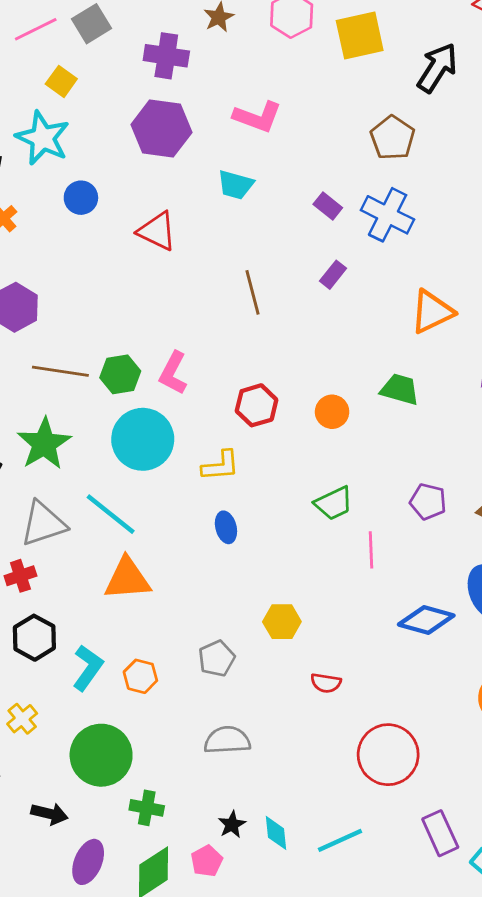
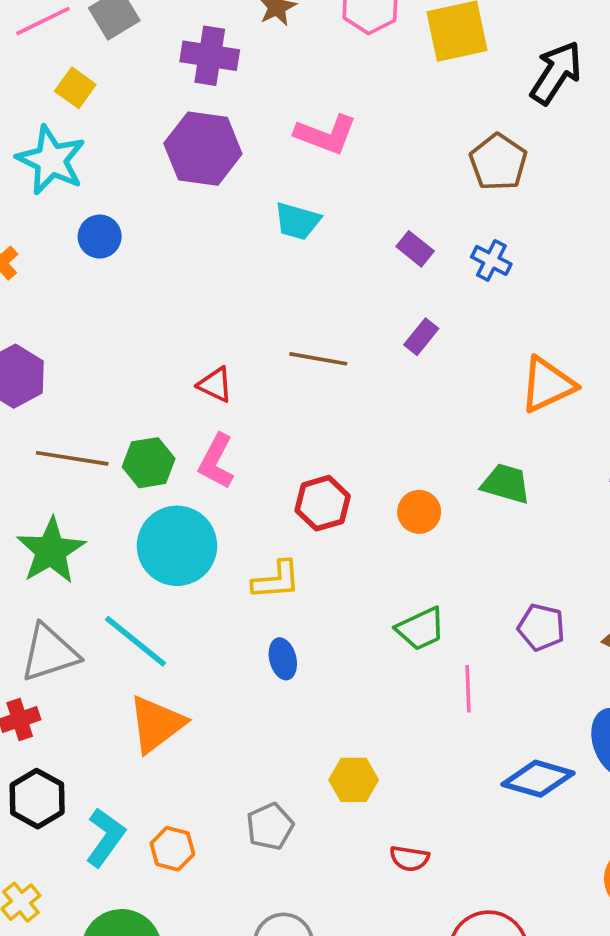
blue cross: (388, 215) -> (491, 260), size x0.6
red triangle: (157, 231) -> (215, 385), moved, size x0.7
brown line: (253, 292) -> (318, 359), turned -66
orange triangle: (127, 579) -> (156, 724), turned -33

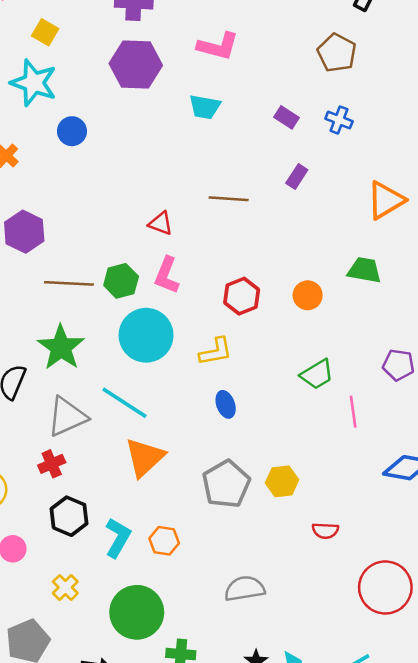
gray pentagon: (270, 826) -> (226, 484), moved, size x1.5

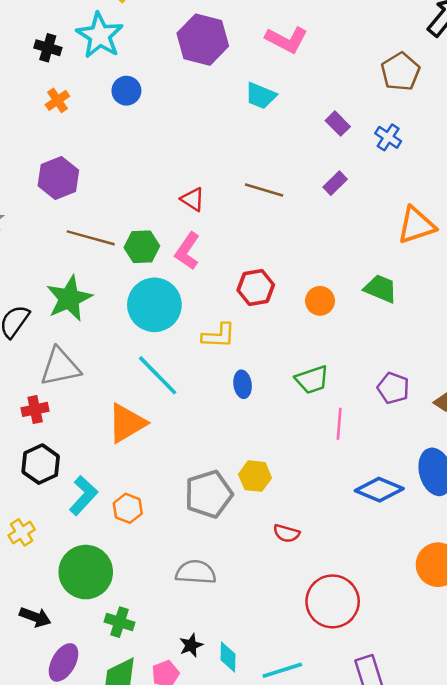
cyan line: (125, 403) -> (158, 375), moved
blue ellipse: (226, 404) -> (243, 384), moved
gray pentagon: (226, 484) -> (209, 494), moved

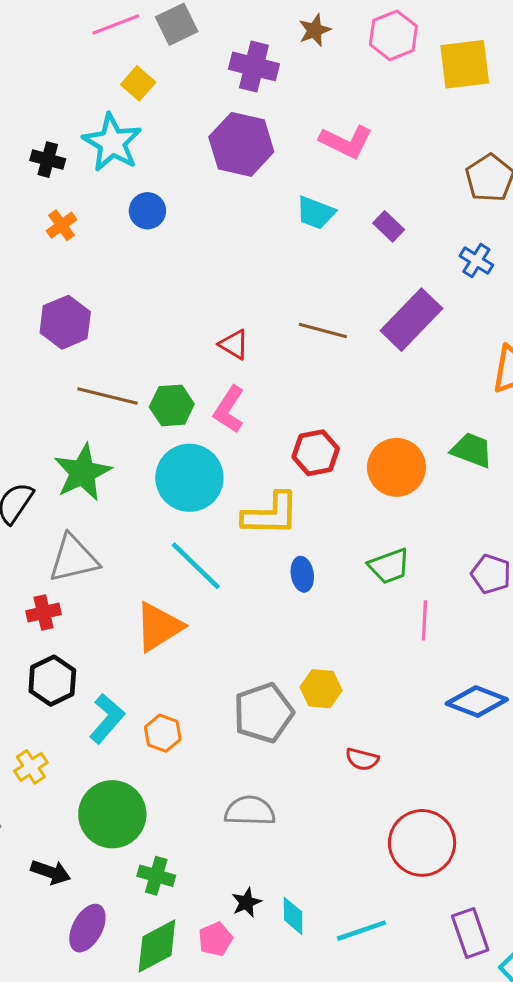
purple rectangle: (338, 124) -> (389, 226), moved
purple rectangle: (335, 183) -> (411, 320), size x2.0
orange circle: (320, 301) -> (396, 467), size x1.6
yellow L-shape: (219, 336) -> (271, 514), size x1.4

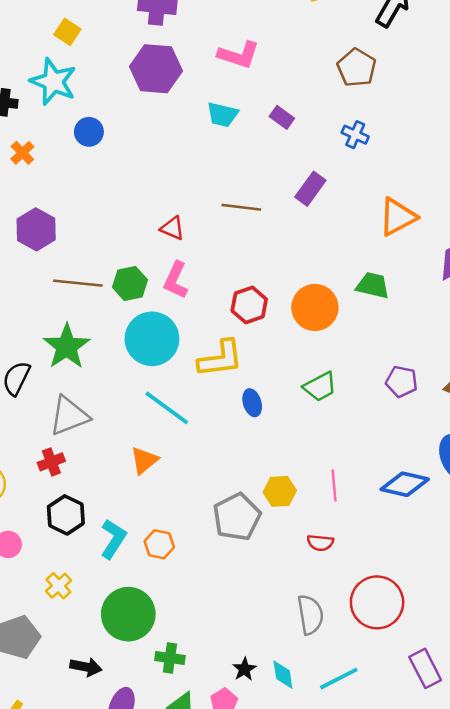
purple rectangle: (411, 320) -> (310, 189), size x0.7
pink line: (424, 620) -> (334, 485), moved
orange triangle: (159, 627) -> (144, 460), size x0.7
gray semicircle: (250, 811) -> (310, 615), moved, turned 87

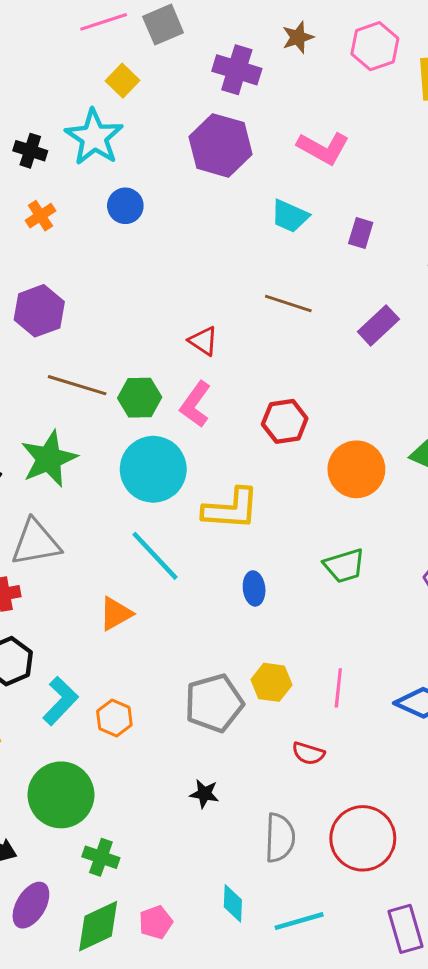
purple rectangle: (282, 117) -> (361, 233), turned 60
brown line: (241, 207) -> (288, 304), moved
red hexagon: (249, 305) -> (285, 421), moved
blue ellipse: (252, 403) -> (254, 588), moved
black star: (244, 669) -> (204, 794), moved, turned 30

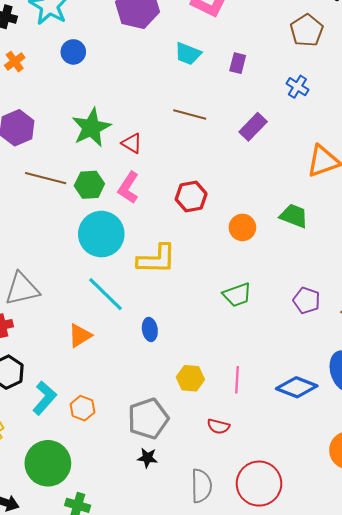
green star: (49, 459) -> (91, 128), moved
orange circle: (356, 469) -> (242, 227), size x0.7
blue ellipse: (254, 588) -> (150, 329), moved
gray pentagon: (214, 703) -> (148, 419), moved

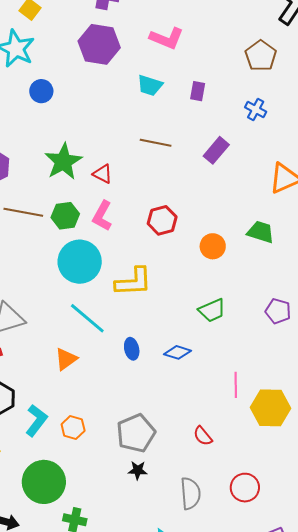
yellow hexagon: (190, 378) -> (270, 408), moved, size x1.5
pink line: (237, 380) -> (236, 385), moved
blue diamond: (297, 387) -> (178, 352), moved, size x0.7
red semicircle: (218, 426) -> (203, 436), turned 40
red circle: (259, 484) -> (245, 488), size x0.7

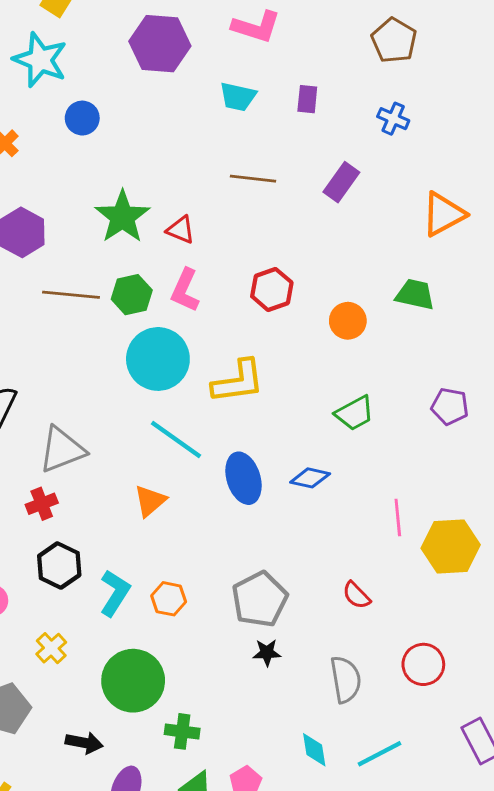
blue ellipse: (132, 349) -> (243, 478), size x1.6

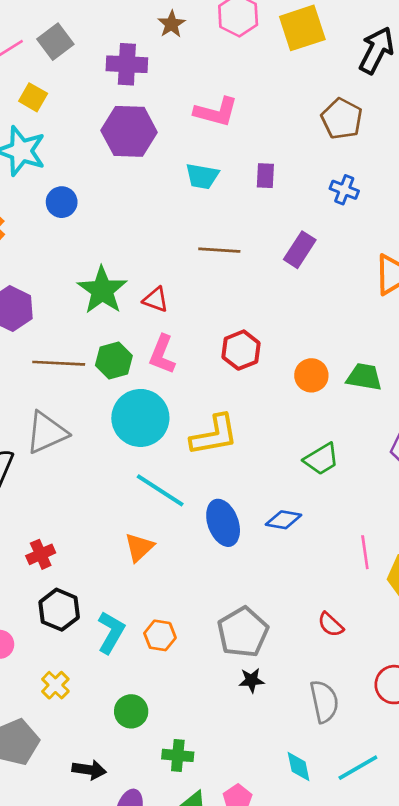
green trapezoid: (415, 294) -> (364, 377), moved
gray triangle: (62, 450) -> (47, 433), moved
green circle: (133, 681) -> (131, 711), size x0.6

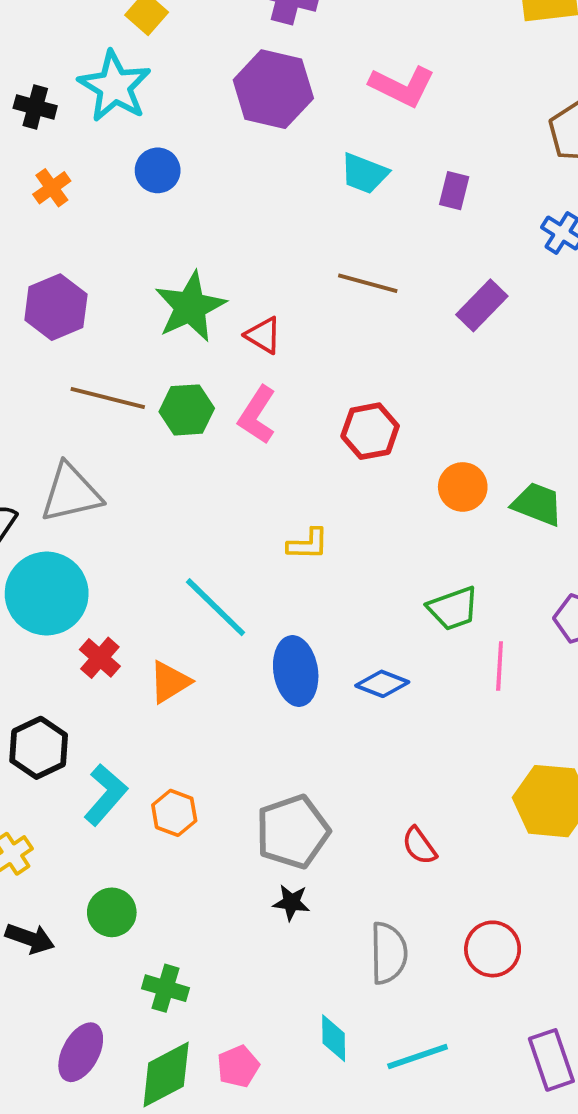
cyan circle: (140, 418) -> (47, 594), moved
yellow L-shape: (214, 435) -> (308, 544), size x0.6
pink line: (365, 552) -> (500, 666), moved
red cross: (41, 554) -> (100, 658), moved, turned -36
black arrow: (89, 770) -> (30, 938), moved

